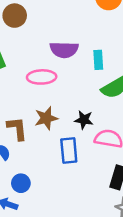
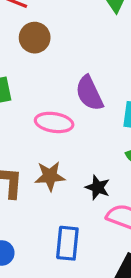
purple semicircle: (64, 50) -> (89, 93), turned 52
blue rectangle: (69, 151) -> (67, 243), moved

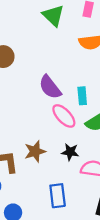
pink ellipse: (54, 122) -> (64, 116), moved, turned 50

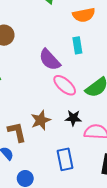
cyan rectangle: (82, 96) -> (77, 45), moved

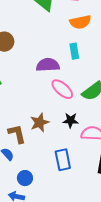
purple semicircle: (50, 60) -> (48, 65), turned 130

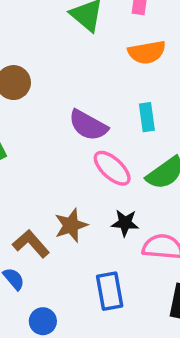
cyan rectangle: (74, 51) -> (147, 117), moved
purple semicircle: (48, 65) -> (88, 125), turned -150
brown L-shape: (17, 134) -> (31, 244), turned -30

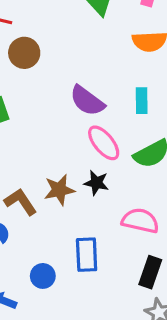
black star: (125, 223) -> (96, 183), moved
blue circle: (43, 321) -> (43, 276), moved

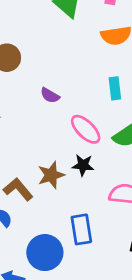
purple semicircle: (87, 101) -> (50, 95), moved, size x0.6
blue circle: (43, 276) -> (45, 253), size x1.6

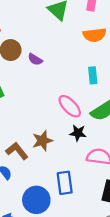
purple semicircle: (50, 95) -> (35, 59), moved
black star: (83, 165) -> (78, 133), moved

